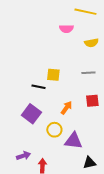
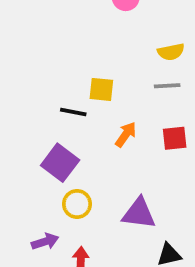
yellow semicircle: (91, 43) -> (171, 52), moved
orange arrow: (66, 108) -> (126, 135), moved
yellow circle: (54, 130) -> (77, 204), moved

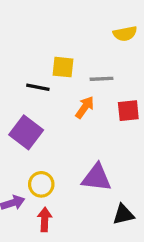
gray line: (167, 86) -> (102, 79), moved
yellow circle: (77, 204) -> (41, 184), moved

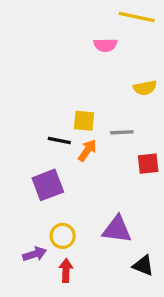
orange arrow: (85, 107) -> (87, 150), moved
purple square: (26, 132) -> (48, 185), turned 32
black triangle: (123, 214) -> (143, 266), turned 35

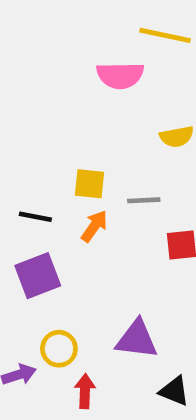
pink semicircle: (105, 45) -> (120, 75), size x1.4
black line: (59, 141) -> (35, 217), moved
red arrow: (66, 270) -> (85, 391), moved

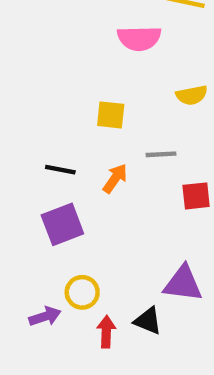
yellow square: (90, 184) -> (111, 115), moved
purple triangle: (137, 339) -> (183, 284), moved
black triangle: (174, 391) -> (148, 321), moved

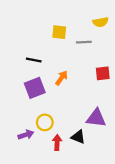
gray line: (161, 154) -> (84, 42), moved
orange arrow: (115, 178) -> (62, 78), moved

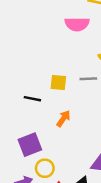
yellow square: (59, 32) -> (58, 83), moved
purple square: (35, 88) -> (30, 145), moved

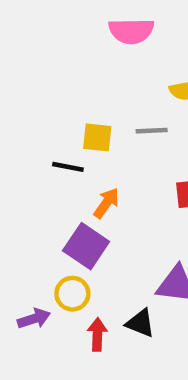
black line: (32, 99) -> (68, 167), moved
purple square: (30, 145) -> (86, 246), moved, turned -35

